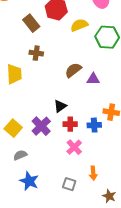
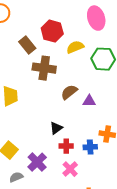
brown cross: (36, 53) -> (44, 68), moved, size x1.6
purple cross: (41, 126) -> (37, 162), moved

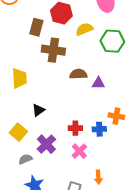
brown rectangle: (27, 45) -> (36, 27), turned 54
brown semicircle: (69, 92) -> (78, 74), turned 36
black triangle: (56, 128) -> (38, 110), moved

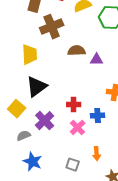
brown cross: (53, 50) -> (52, 27), turned -30
yellow trapezoid: (19, 78) -> (30, 55), moved
black triangle: (38, 110) -> (37, 87), size x1.6
blue cross: (99, 129) -> (98, 116), moved

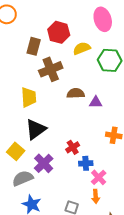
red cross: (74, 105) -> (73, 147), turned -32
blue cross: (98, 116) -> (86, 163), moved
pink cross: (78, 128) -> (99, 177), moved
gray semicircle: (24, 136) -> (23, 178), size x1.5

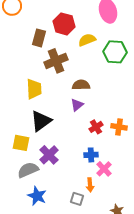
purple triangle: (96, 102) -> (77, 105), moved, turned -40
red cross: (73, 147) -> (96, 127), moved
yellow square: (16, 151) -> (21, 143), turned -30
orange arrow: (96, 196) -> (90, 185), moved

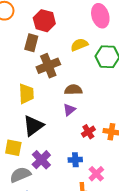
red hexagon: (64, 24) -> (44, 21), moved
blue cross: (91, 155) -> (75, 160), moved

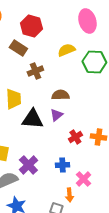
brown rectangle: (31, 43) -> (18, 48), turned -72
brown cross: (48, 66) -> (35, 71), size x0.7
black triangle: (33, 126) -> (32, 119), moved, turned 40

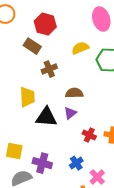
red cross: (75, 137) -> (89, 135), turned -32
purple cross: (28, 165) -> (42, 163), turned -30
blue cross: (62, 165) -> (76, 163), turned -32

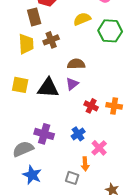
brown rectangle: (32, 46) -> (34, 17), turned 42
yellow trapezoid: (27, 97) -> (26, 44), moved
yellow square: (14, 151) -> (20, 85), moved

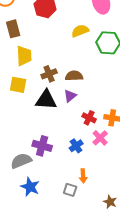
brown rectangle: (34, 17) -> (13, 29), moved
brown cross: (51, 40) -> (49, 74), moved
yellow square: (20, 85) -> (18, 85), moved
pink cross: (99, 148) -> (100, 138), moved

